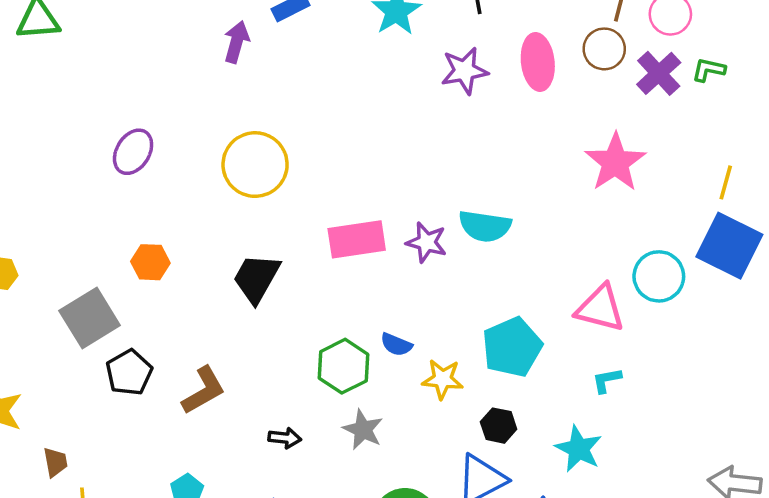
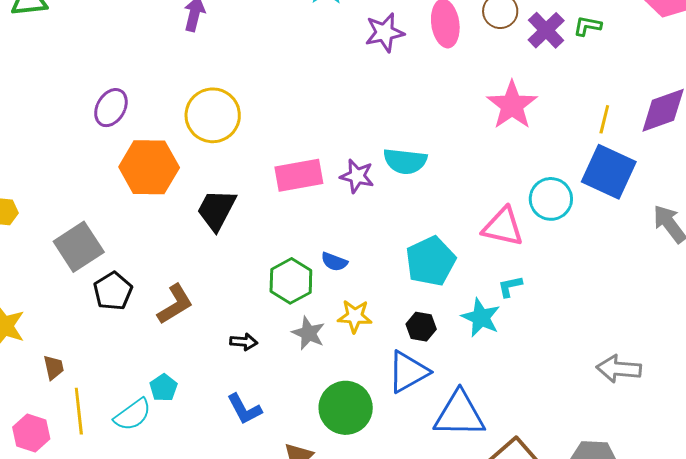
orange hexagon: (150, 262) -> (149, 167), moved, size x1.8
yellow star: (443, 379) -> (355, 316), moved
cyan star: (579, 449) -> (481, 318), moved

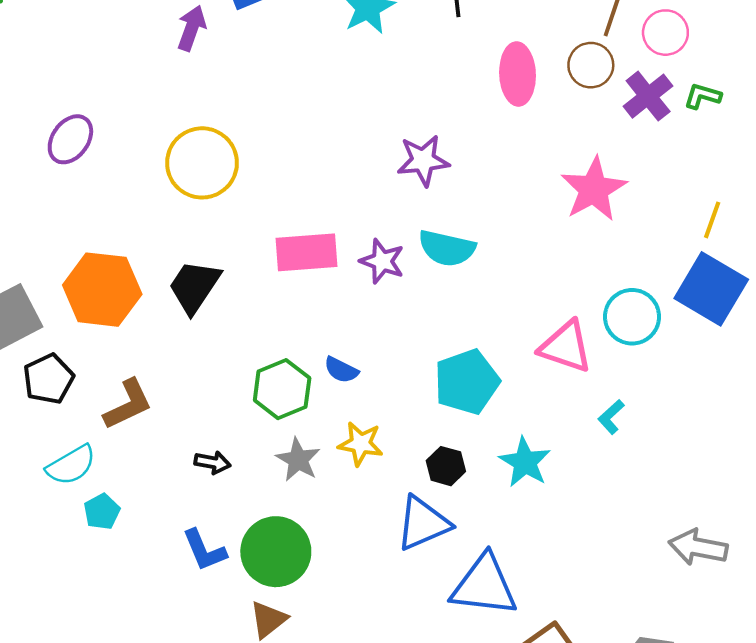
purple star: (385, 33) -> (423, 160), moved
orange hexagon: (149, 167) -> (102, 290), moved
cyan L-shape: (510, 286) -> (611, 417), moved, turned -36
green circle: (346, 408) -> (276, 552), moved
cyan semicircle: (133, 415) -> (71, 465), moved

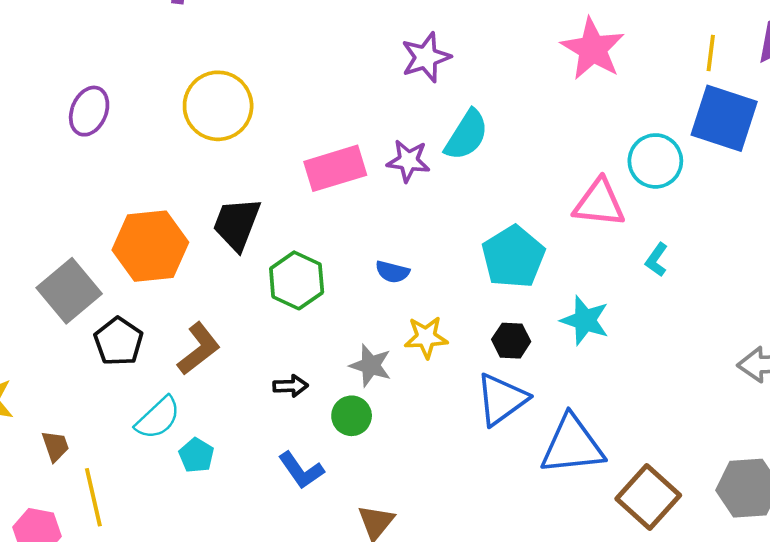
cyan semicircle: (447, 248) -> (467, 135), turned -58
green hexagon: (282, 389) -> (297, 280), moved
green circle: (276, 552) -> (352, 416), moved, size x0.6

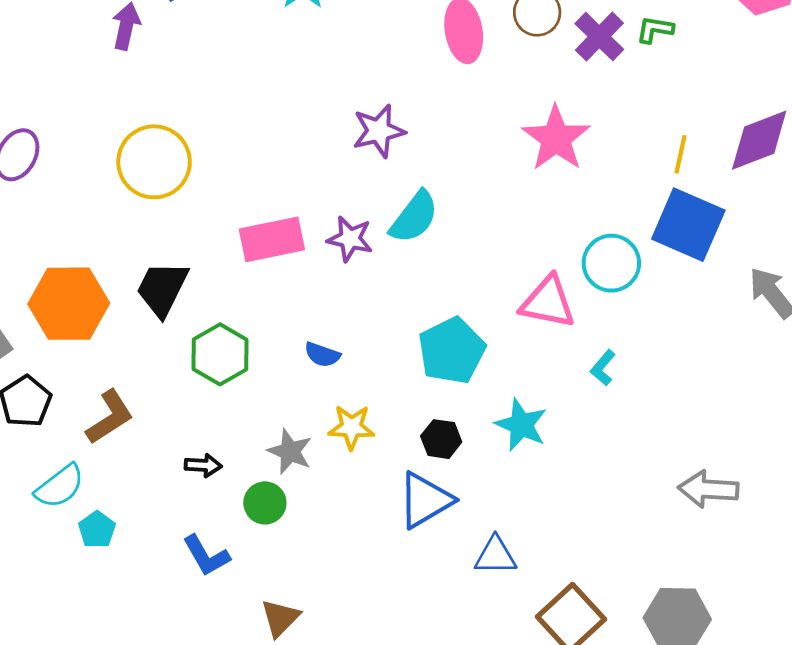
blue triangle: (572, 445) -> (495, 556), size x0.6

